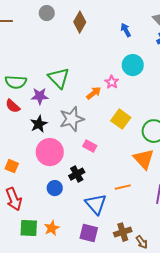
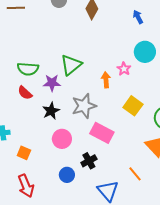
green triangle: (59, 78) -> (71, 65), turned 35
orange arrow: (94, 93) -> (106, 80), turned -56
pink rectangle: (90, 146) -> (102, 133), size x1.6
pink circle: (50, 152) -> (62, 139), size x0.7
orange line: (123, 187) -> (135, 174), turned 63

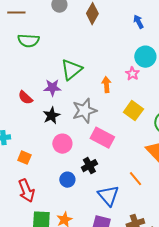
green semicircle: (28, 69) -> (28, 41), moved
pink star: (124, 69) -> (132, 74), moved

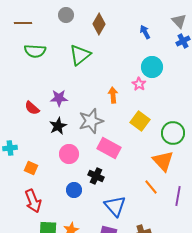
green triangle: (71, 70) -> (80, 55), moved
black cross: (89, 166) -> (96, 176), turned -35
orange line: (135, 179) -> (151, 187), moved

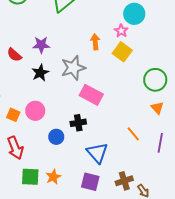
yellow square: (140, 121) -> (122, 52), moved
pink circle: (69, 154) -> (35, 111), moved
orange triangle: (163, 161) -> (157, 108), moved, size x0.6
black cross: (96, 176) -> (78, 123), turned -35

